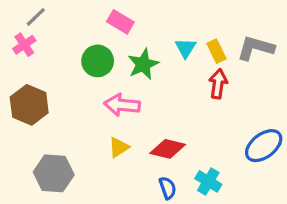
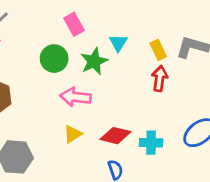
pink rectangle: (120, 22) -> (74, 24), turned 30
cyan triangle: (186, 48) -> (118, 43), moved
cyan cross: (208, 181) -> (151, 143), moved, turned -30

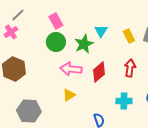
pink rectangle: (74, 24) -> (56, 21), moved
red arrow: (160, 78) -> (130, 68), moved
red diamond: (115, 136) -> (99, 72), moved, turned -55

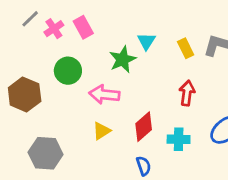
pink cross: (11, 32) -> (54, 29), moved
green circle: (56, 42) -> (68, 71), moved
red diamond: (99, 72) -> (144, 127), moved

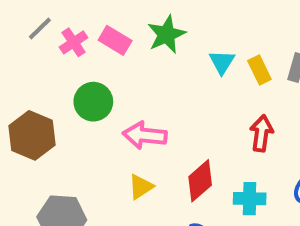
pink rectangle: (83, 27) -> (115, 40), turned -30
cyan triangle: (146, 41) -> (222, 62), moved
green star: (123, 59) -> (166, 34), moved

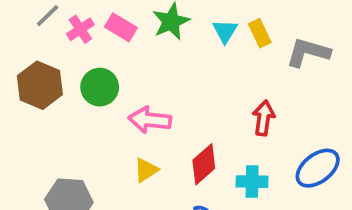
cyan triangle: (222, 62) -> (225, 31), moved
yellow rectangle: (259, 70) -> (260, 33), moved
brown hexagon: (32, 135) -> (40, 85), moved

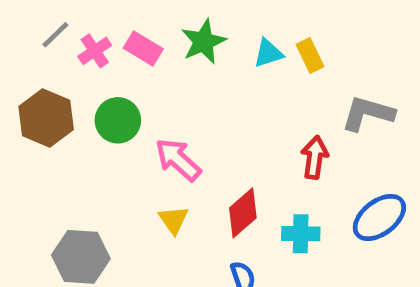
cyan triangle: (225, 31) -> (268, 53), turned 40
gray L-shape: (308, 52) -> (368, 113), moved
pink arrow: (150, 120) -> (178, 160), turned 36
yellow triangle: (146, 170) -> (173, 220), turned -32

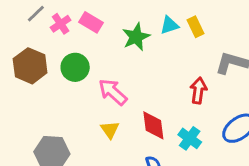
green star: (203, 42) -> (136, 37), moved
red diamond: (243, 213) -> (153, 125), turned -56
cyan cross: (301, 234) -> (190, 138), turned 35

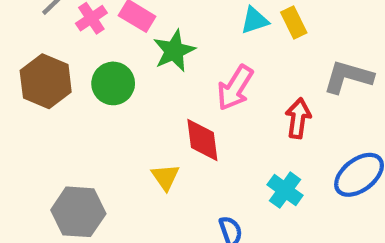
green star: (136, 37) -> (174, 51), moved
pink arrow: (113, 92) -> (235, 88), moved, turned -100
red diamond: (153, 125) -> (202, 140), moved

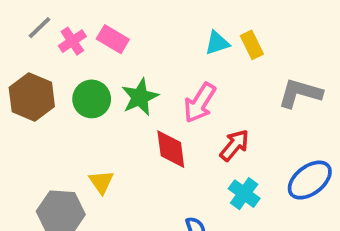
green star: (174, 51) -> (140, 97), moved
red arrow: (298, 118) -> (234, 145), moved, turned 32
yellow triangle: (165, 177) -> (101, 182), moved

